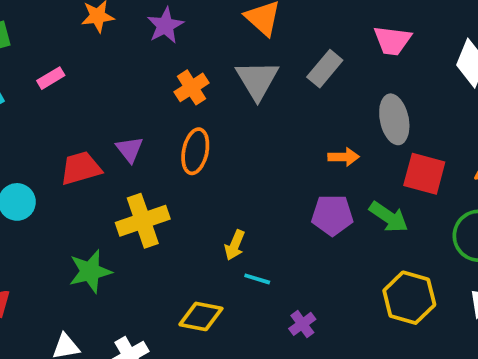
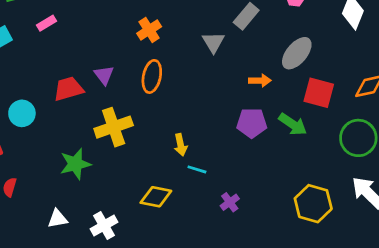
gray triangle: (257, 80) -> (213, 42), moved, size x0.7
gray ellipse: (394, 119) -> (297, 53), turned 52
yellow arrow: (235, 245) -> (181, 145), turned -35
yellow hexagon: (409, 298) -> (313, 204), moved

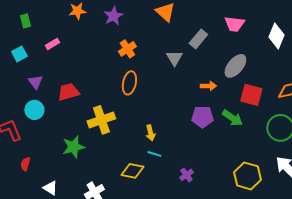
purple triangle: (104, 75) -> (35, 82), moved
cyan line: (197, 169) -> (154, 154), moved
white triangle: (57, 219) -> (50, 188), moved, turned 42

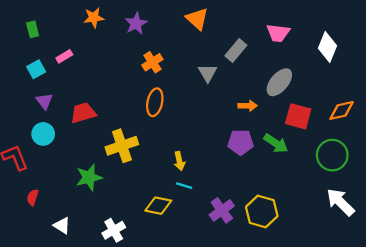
cyan square: (19, 54) -> (36, 69), moved
purple cross: (186, 175) -> (222, 210), size x1.5
yellow hexagon: (247, 176) -> (262, 211), moved

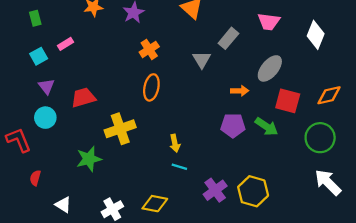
yellow diamond: (158, 206) -> (155, 204), moved

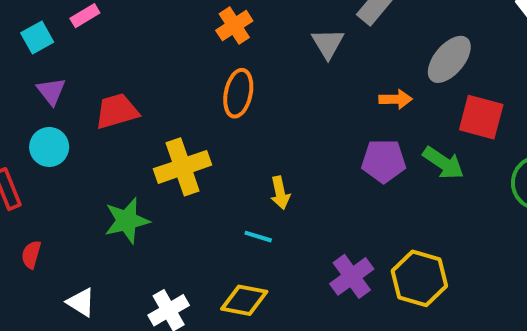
cyan line: (179, 167) -> (258, 237), moved

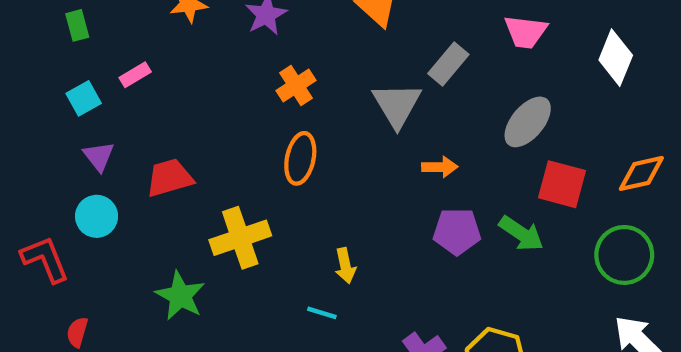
gray triangle: (328, 43) -> (397, 105), size x1.4
orange arrow: (396, 99) -> (440, 167), moved
green star: (127, 221) -> (180, 296), turned -30

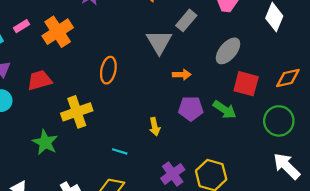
orange cross: (296, 85) -> (58, 32), moved, size x1.5
yellow arrow: (345, 266) -> (155, 127), moved

